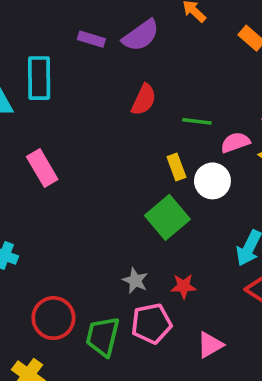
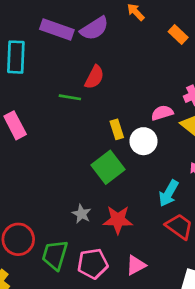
purple rectangle: (91, 39) -> (57, 29), size x1.6
green line: (197, 121) -> (70, 97), moved
red star: (184, 286) -> (118, 220), size x1.5
pink pentagon: (151, 324) -> (93, 264), moved

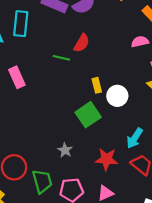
pink semicircle: (162, 113) -> (140, 42), moved
red star: (118, 220) -> (107, 159), moved
green trapezoid: (55, 255) -> (42, 181), turned 145

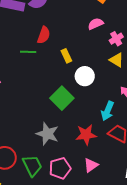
yellow rectangle: (97, 85) -> (66, 56), moved
gray star: (65, 150) -> (47, 134), size x1.6

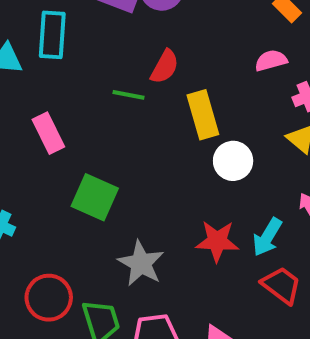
yellow rectangle: (66, 56) -> (203, 115), size x1.6
green square: (62, 98) -> (95, 197), moved, turned -30
red star: (86, 135) -> (217, 241), moved

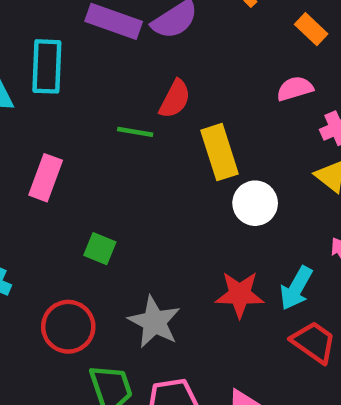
pink rectangle: (48, 133) -> (46, 178), turned 48
green square: (95, 197) -> (100, 249), size x0.6
red circle: (49, 298) -> (68, 327), moved

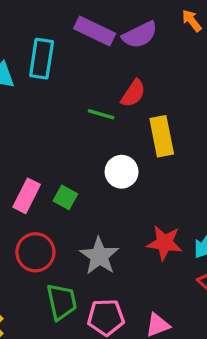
pink rectangle: (46, 178) -> (27, 196), moved
white circle: (255, 203) -> (122, 172), moved

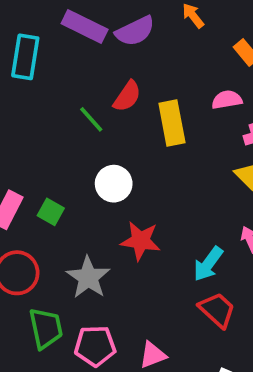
green line: (101, 114) -> (91, 119), turned 32
yellow rectangle: (162, 136) -> (172, 123), moved
red star: (165, 243) -> (140, 241), moved

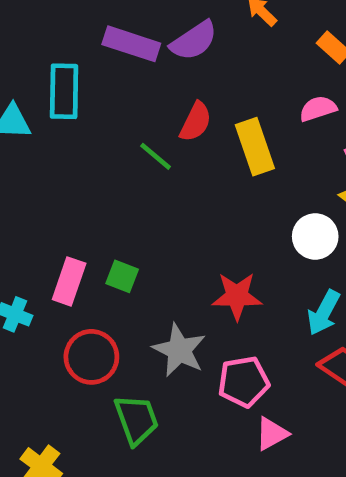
white circle: (114, 184) -> (315, 236), moved
pink pentagon: (95, 346) -> (244, 382), moved

